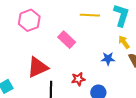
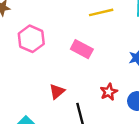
red triangle: (38, 67) -> (57, 91), size x0.6

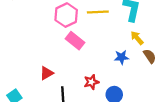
pink hexagon: (31, 39) -> (66, 15), moved

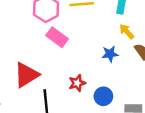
red triangle: (47, 73) -> (26, 75), size x1.6

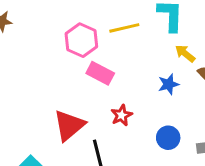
red star: (77, 83) -> (121, 115), moved

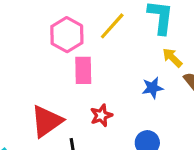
yellow line: (124, 28) -> (112, 26), turned -40
pink rectangle: (100, 73) -> (83, 70), turned 56

